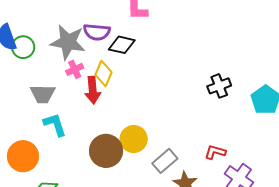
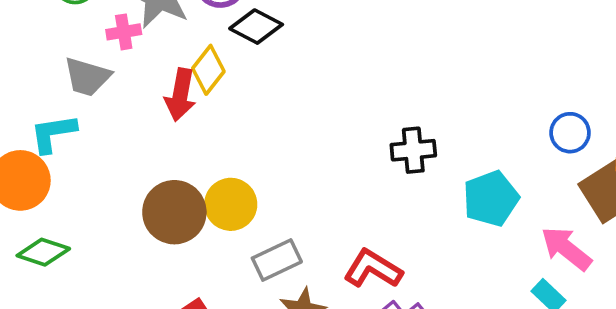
pink cross: (75, 69) -> (124, 32), moved
cyan L-shape: (55, 125) -> (53, 133), moved, turned -96
red L-shape: (215, 152) -> (373, 269), size x1.4

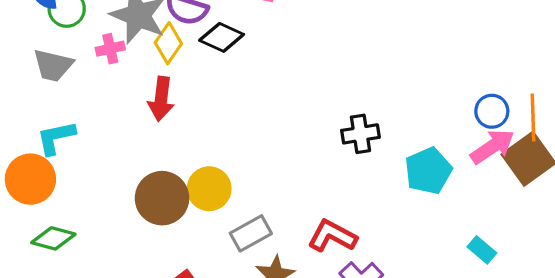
yellow diamond: (208, 70) -> (168, 43), moved
gray trapezoid: (87, 77) -> (53, 65), moved
pink arrow: (566, 249) -> (492, 147), moved, turned 111

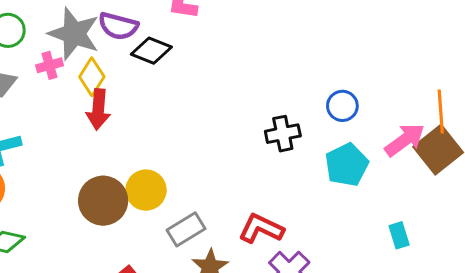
yellow diamond: (168, 43) -> (92, 77), moved
blue circle: (492, 111) -> (342, 106), moved
cyan rectangle: (482, 250) -> (399, 235), turned 35

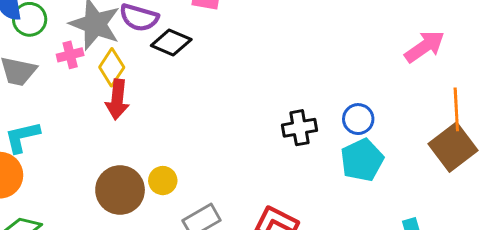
blue circle: (342, 106) -> (358, 119), moved
pink arrow: (405, 140) -> (425, 47), moved
yellow circle: (146, 190) -> (163, 181), size x0.7

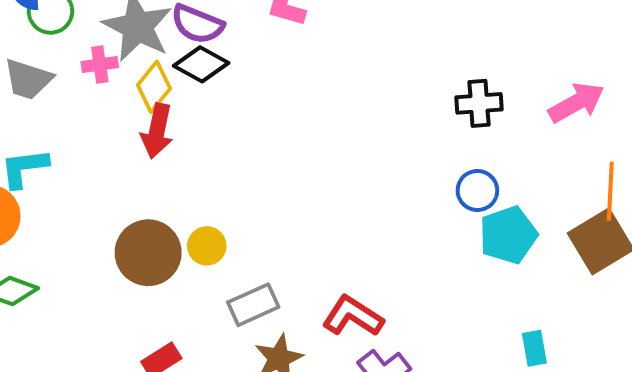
black diamond: (171, 43) -> (201, 64), moved
black cross: (299, 128) -> (479, 103), moved
cyan pentagon: (362, 160) -> (508, 235), moved

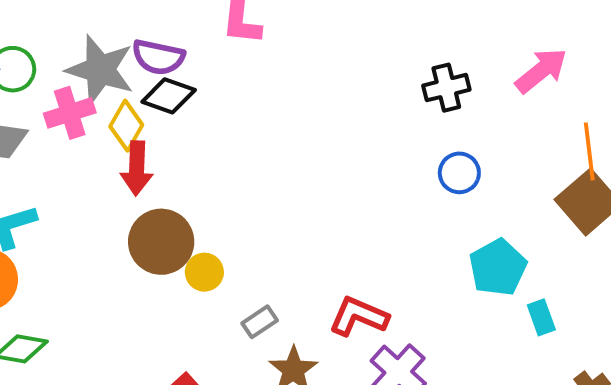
pink cross: (100, 65) -> (70, 113), size x1.4
cyan pentagon: (508, 235) -> (498, 268), moved
brown circle: (148, 253) -> (161, 242), moved
gray rectangle: (253, 305) -> (260, 322), size x0.7

